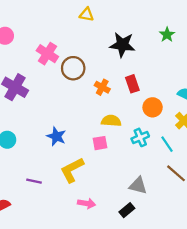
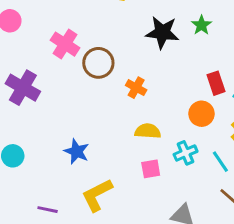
green star: (167, 35) -> (201, 25), moved
red rectangle: (132, 84) -> (216, 83), moved
pink square: (100, 143) -> (151, 169), moved

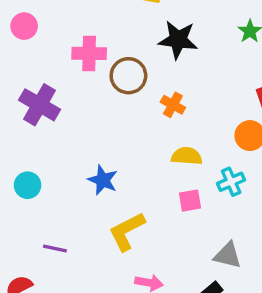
black star: (162, 32) -> (178, 40), moved
pink cross: (65, 44) -> (89, 53), turned -32
purple line: (48, 210) -> (55, 248), moved

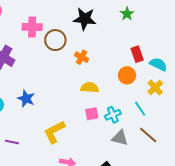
blue star: (103, 180) -> (26, 99), moved
cyan cross: (231, 182) -> (113, 115), moved
gray triangle: (228, 255) -> (120, 138), moved

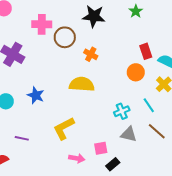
yellow semicircle: (90, 87) -> (82, 84), moved, size x1.4
pink square: (92, 114) -> (101, 148), moved

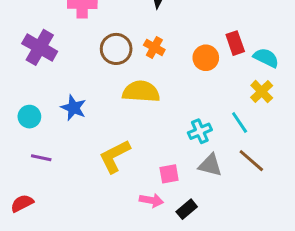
brown circle: (65, 37) -> (116, 49), moved
orange circle: (136, 72) -> (206, 58), moved
purple line: (22, 138) -> (41, 158), moved
pink square: (101, 148) -> (169, 174), moved
pink arrow: (77, 158) -> (151, 200), moved

